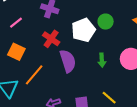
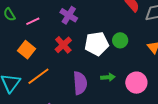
green arrow: (102, 60) -> (108, 77), turned -104
purple semicircle: (68, 61) -> (80, 83), moved

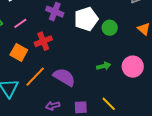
white pentagon: (97, 44) -> (86, 19), moved
red cross: (63, 45) -> (43, 41), moved, turned 30
purple semicircle: (80, 83) -> (64, 77), moved, turned -45

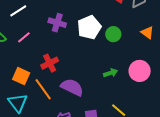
red cross: (43, 41) -> (50, 63), moved
orange square: (19, 52) -> (21, 76), moved
orange line: (35, 77) -> (43, 89), turned -75

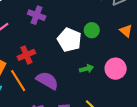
white pentagon: (89, 27) -> (69, 40), moved, turned -30

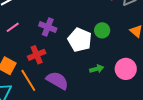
purple cross: (37, 15) -> (48, 27), moved

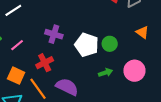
pink line: (13, 27) -> (17, 45), moved
green circle: (102, 30) -> (110, 44), moved

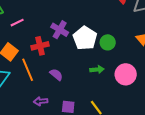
purple cross: (54, 34) -> (60, 30), moved
purple semicircle: (67, 87) -> (56, 75), size x0.6

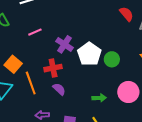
pink line: (17, 23) -> (35, 32), moved
red cross: (40, 46) -> (53, 68), moved
green arrow: (97, 70) -> (99, 98), moved

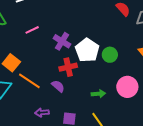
red cross: (53, 68) -> (68, 67), moved
orange line: (31, 83) -> (29, 81), turned -35

